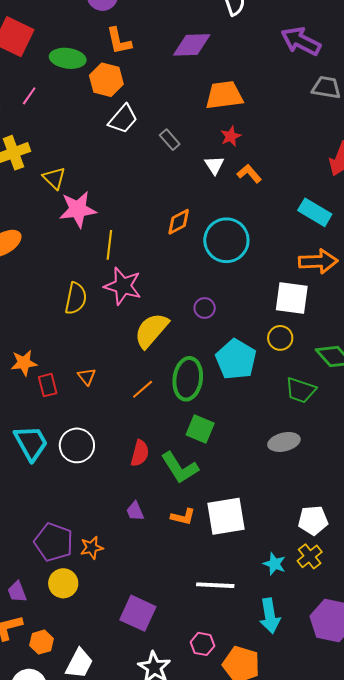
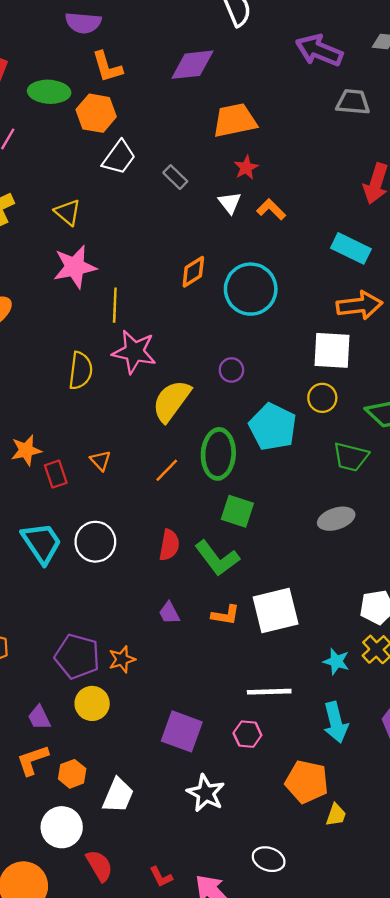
yellow triangle: (54, 178) -> (68, 212), moved
pink hexagon: (202, 644) -> (247, 734), moved

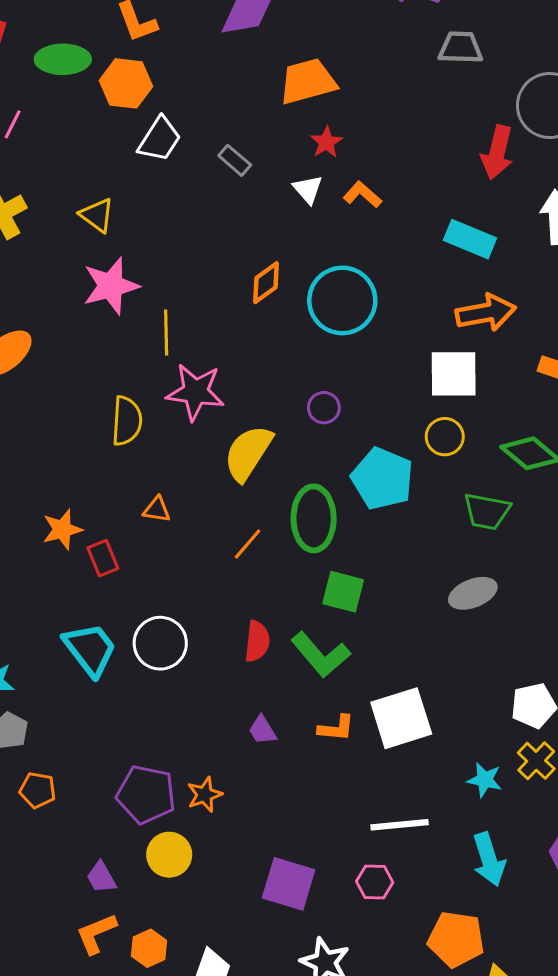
orange triangle: (101, 461) -> (157, 510), moved, turned -35

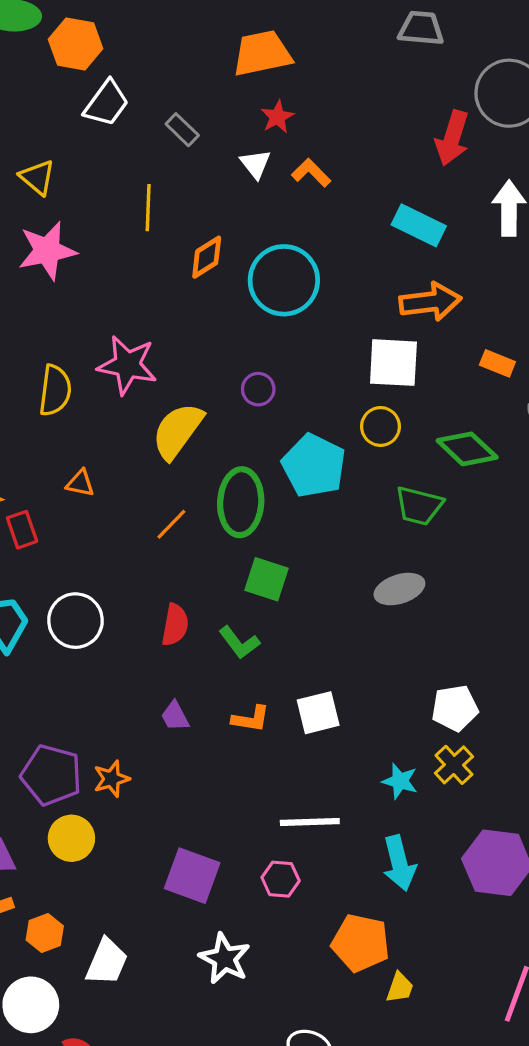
yellow line: (166, 333) -> (148, 208), moved
green L-shape: (320, 655) -> (239, 642), size x0.7
white square: (401, 718) -> (318, 713), size x0.7

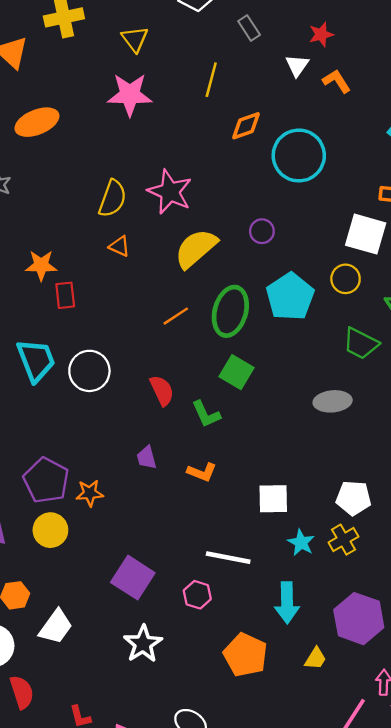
orange triangle: (80, 483) -> (119, 246), moved
red semicircle: (175, 625) -> (162, 391), turned -48
white square: (318, 713) -> (273, 499), moved
yellow trapezoid: (400, 988) -> (315, 659), moved

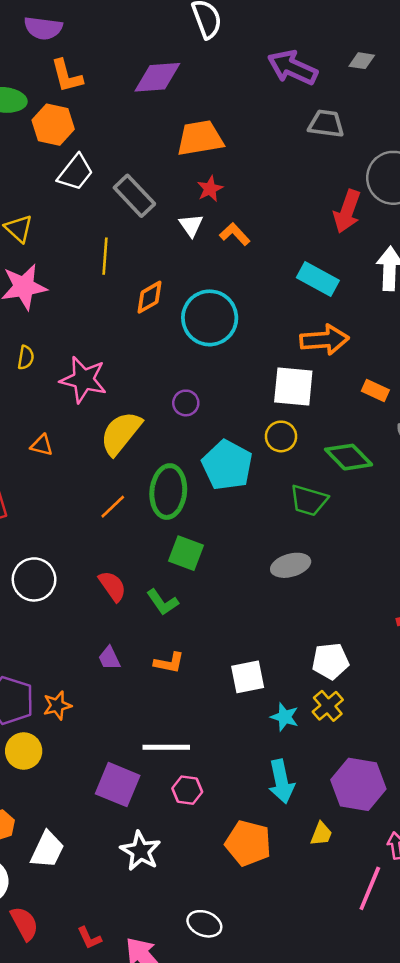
gray rectangle: (249, 28) -> (134, 196), size x1.6
yellow semicircle: (113, 198) -> (26, 357), moved, size x0.6
white line: (228, 558) -> (166, 747), moved

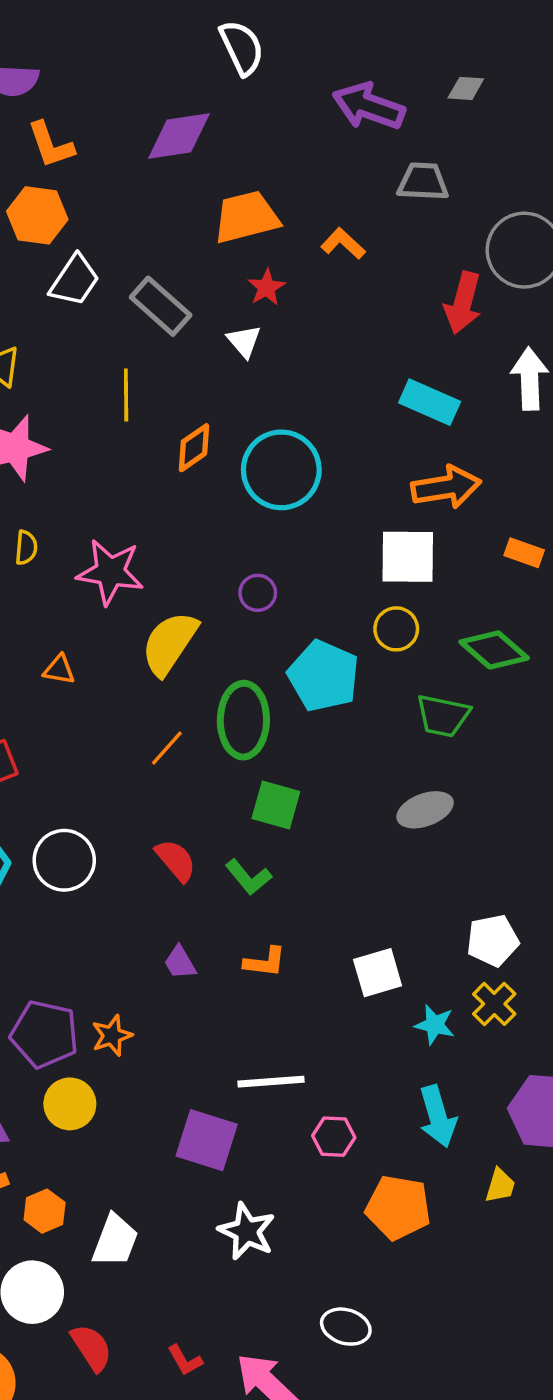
orange L-shape: (235, 234) -> (343, 244), moved
pink hexagon: (187, 790) -> (334, 1137), moved

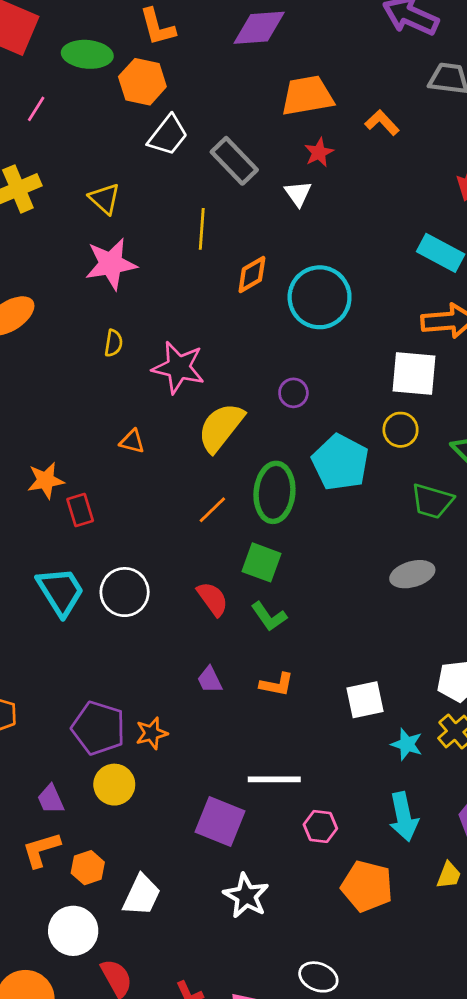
green square: (276, 805) -> (261, 562), moved

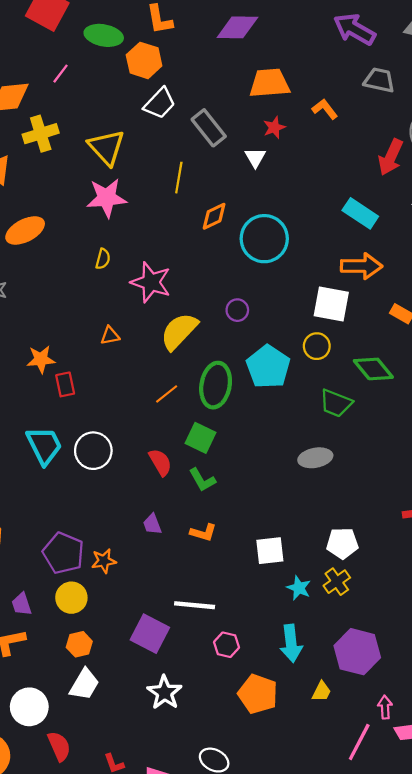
yellow triangle: (105, 199) -> (106, 147), size x1.5
orange triangle: (132, 441) -> (110, 336), turned -30
orange hexagon: (88, 868) -> (79, 644), moved

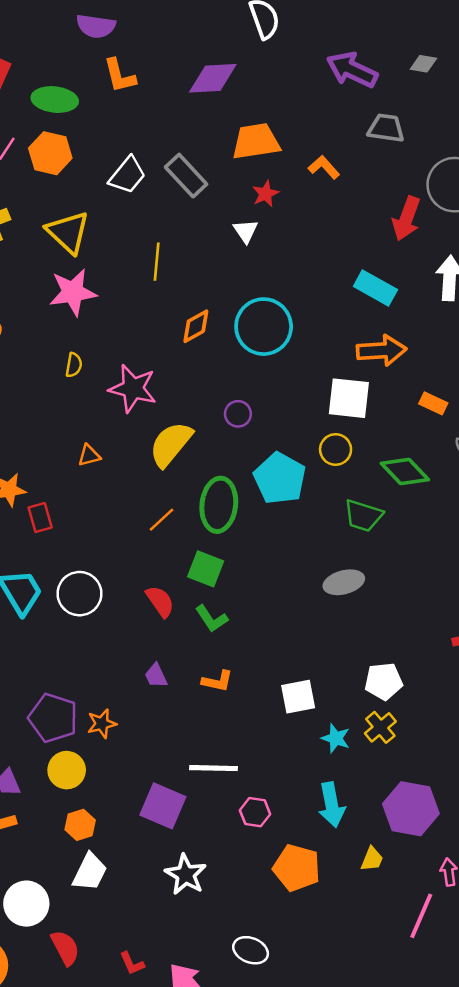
orange hexagon: (144, 60) -> (50, 153), moved
gray rectangle: (209, 128) -> (186, 176), moved
orange diamond: (214, 216) -> (196, 326), moved

